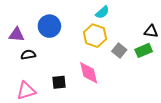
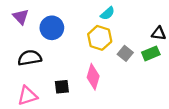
purple triangle: (17, 35) -> (21, 17), moved, turned 42
black semicircle: (28, 55) -> (30, 58), size x1.5
pink diamond: (89, 73) -> (93, 77), turned 30

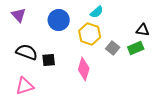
blue circle: (52, 28) -> (59, 20), moved
black semicircle: (30, 58) -> (27, 52), turned 30
black square: (62, 87) -> (49, 60), moved

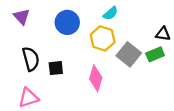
gray square: (113, 48) -> (129, 54), size x1.5
black semicircle: (27, 52) -> (31, 59), turned 55

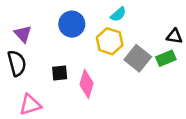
purple triangle: (22, 17) -> (23, 34), moved
black semicircle: (31, 59) -> (17, 63), moved
pink diamond: (96, 78) -> (86, 84), moved

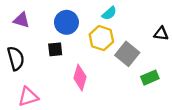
purple triangle: (23, 34) -> (21, 20), moved, turned -30
green rectangle: (166, 58) -> (150, 78), moved
black square: (60, 73) -> (55, 49), moved

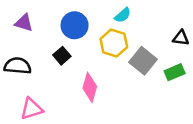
black square: (55, 49) -> (62, 56), turned -35
black semicircle: (16, 58) -> (18, 66), turned -70
green rectangle: (150, 78) -> (175, 72), moved

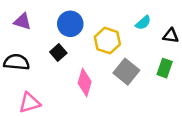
cyan semicircle: (123, 15) -> (143, 23), moved
gray square: (143, 61) -> (126, 72), moved
green rectangle: (175, 72) -> (165, 68), turned -48

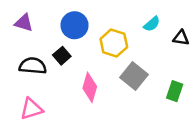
black semicircle: (16, 62) -> (33, 66), moved
green rectangle: (165, 68) -> (175, 91), moved

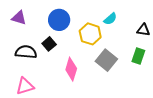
cyan semicircle: (152, 24) -> (110, 19), moved
green rectangle: (175, 91) -> (138, 56), moved

